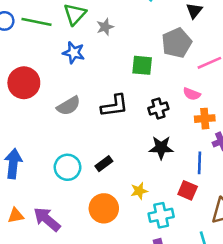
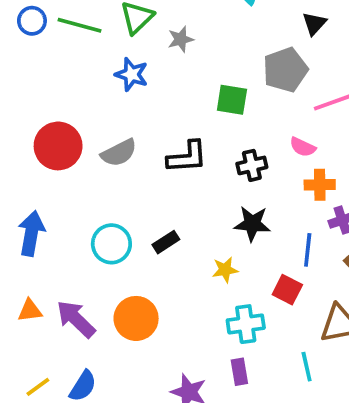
red circle: (24, 83) -> (58, 146), moved
yellow star: (139, 191) -> (225, 270), moved
orange circle: (104, 208) -> (136, 318), moved

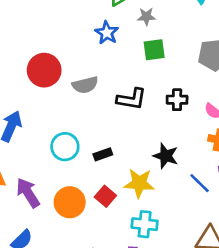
green square: (232, 100) -> (154, 50), moved, turned -30
black cross: (252, 165) -> (177, 100), moved
blue line: (308, 250) -> (200, 183), turned -65
yellow star: (225, 270) -> (139, 183), size x1.6
red square: (287, 290) -> (105, 196), moved

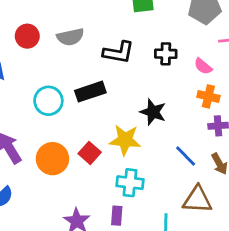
red circle: (44, 70) -> (27, 36), moved, size x0.7
black rectangle: (103, 154) -> (90, 92), moved, size x1.5
blue line: (200, 183) -> (186, 156), moved

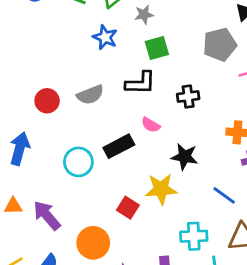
black L-shape: (118, 52) -> (140, 83), moved
pink semicircle: (203, 66) -> (151, 125), moved
orange circle: (52, 159) -> (93, 243), moved
cyan cross: (130, 183) -> (194, 236), moved

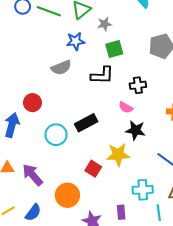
blue star: (105, 37) -> (75, 41), turned -30
gray semicircle: (90, 95) -> (61, 68), moved
red circle: (47, 101) -> (32, 103), moved
pink semicircle: (151, 125) -> (126, 107), moved

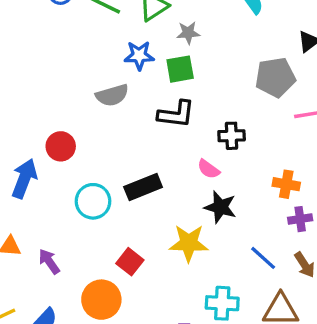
green square: (114, 49) -> (180, 69), moved
red square: (93, 169) -> (130, 262), moved
purple arrow: (33, 175) -> (49, 261), size x0.7

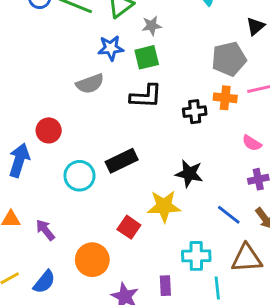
pink semicircle: (208, 169) -> (252, 143), moved
orange cross: (286, 184) -> (225, 98), moved
red square: (130, 262) -> (129, 227), moved

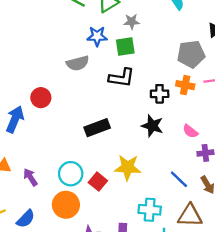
pink semicircle: (252, 143) -> (190, 131), moved
black star: (189, 174) -> (152, 126), moved
cyan circle: (79, 176) -> (71, 174), moved

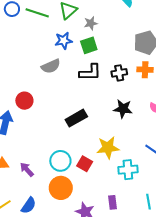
black cross: (160, 94) -> (119, 73), moved
cyan cross: (150, 210) -> (128, 170), moved

